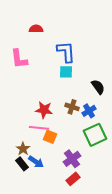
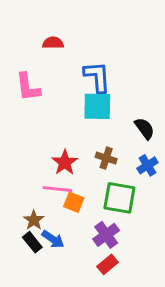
cyan square: (66, 72) -> (97, 106), size x1.5
red star: (44, 110) -> (65, 162), turned 30
blue cross: (89, 111) -> (147, 165), moved
green square: (95, 135) -> (119, 198), moved, turned 35

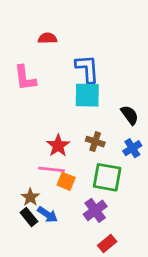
red rectangle: (108, 264) -> (107, 244), moved

